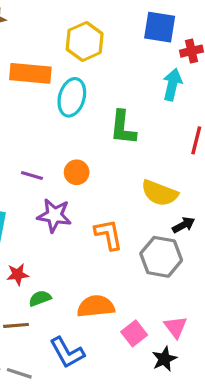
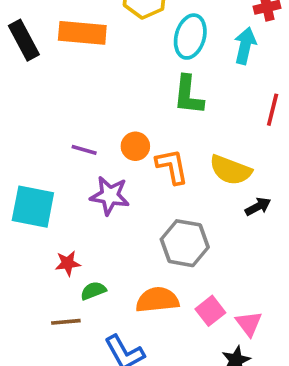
cyan ellipse: (72, 97) -> (190, 37), moved
orange L-shape: (109, 235) -> (172, 166), moved
gray hexagon: (161, 257) -> (185, 243), moved
pink square: (134, 333) -> (210, 311), moved

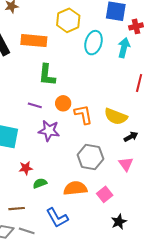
green L-shape: (188, 95) -> (47, 75), moved
brown line: (66, 322) -> (17, 209), moved
pink triangle: (249, 324) -> (126, 164), moved

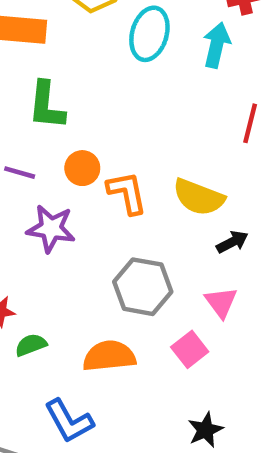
pink square: (105, 194) -> (190, 349), moved

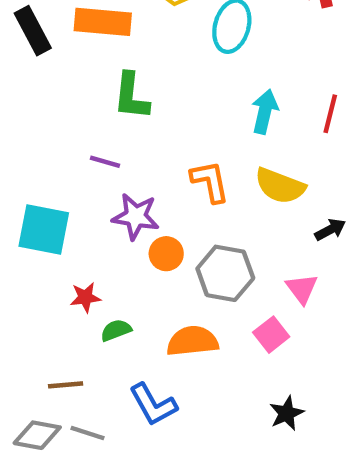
cyan arrow: (217, 45) -> (265, 112), moved
orange circle: (82, 168) -> (166, 254), moved
black arrow: (232, 242) -> (330, 230), moved

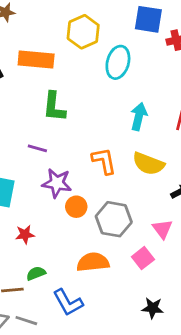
green semicircle: (116, 330) -> (36, 273), moved
black star: (287, 413) -> (153, 308), turned 30

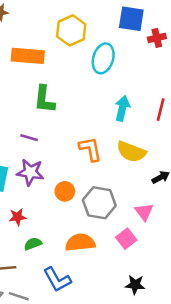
purple star: (57, 183) -> (30, 172), moved
green semicircle: (36, 273) -> (33, 244), moved

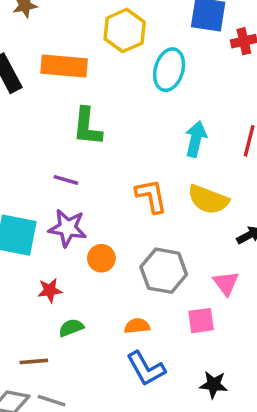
orange circle: (65, 191) -> (101, 258), moved
pink square: (126, 239) -> (201, 321), turned 30
orange semicircle: (80, 242) -> (137, 326), size x0.6
blue L-shape: (57, 280) -> (146, 369), moved

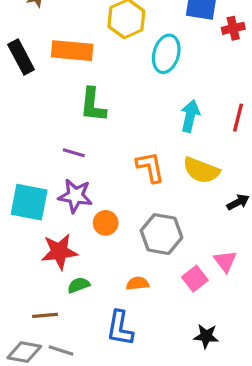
pink triangle: (226, 283) -> (225, 261), moved
red star: (50, 290) -> (59, 252), size x1.6
pink square: (201, 321) -> (195, 279), turned -30
blue L-shape: (146, 369) -> (120, 328), moved, turned 39

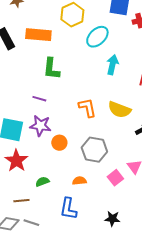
cyan ellipse: (166, 54) -> (97, 37), turned 30
cyan arrow: (190, 116) -> (112, 65), moved
red star: (59, 252) -> (16, 161), moved, turned -30
black star: (206, 336) -> (112, 219), moved

